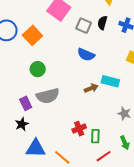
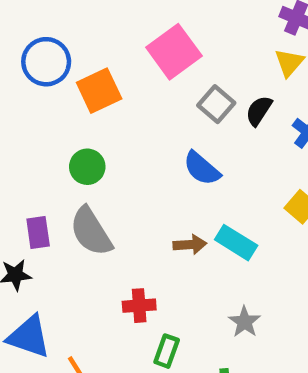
gray semicircle: (48, 96) -> (91, 232), turned 55
red cross: (79, 129) -> (139, 306), moved

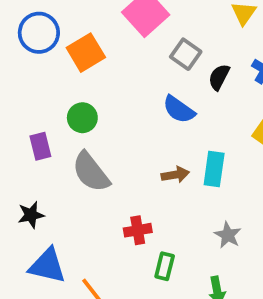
black semicircle: (259, 111) -> (219, 77), moved
purple rectangle: (38, 233) -> (40, 146), moved
cyan rectangle: (236, 243) -> (214, 169), turned 72

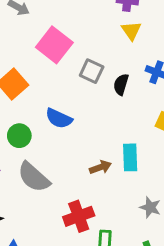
blue semicircle: (179, 109) -> (59, 118), moved
red cross: (138, 230) -> (79, 216), size x1.4

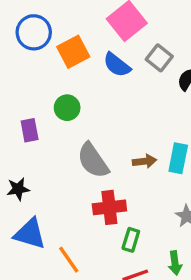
blue semicircle: (59, 118) -> (117, 65), moved
gray semicircle: (34, 177) -> (93, 161), moved

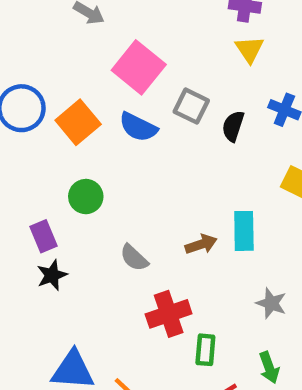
gray semicircle: (93, 161) -> (134, 258), size x0.6
black star: (18, 189) -> (52, 275), moved

